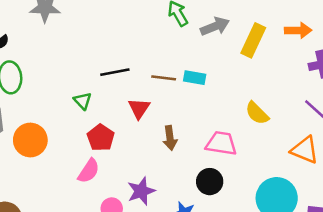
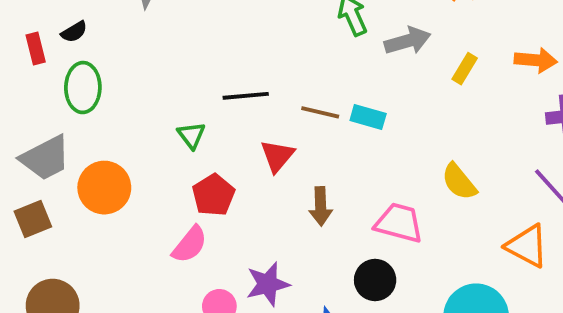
yellow rectangle: (253, 40) -> (465, 69), size x0.6

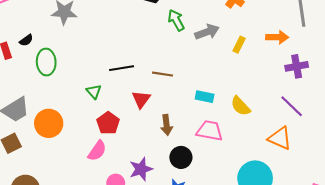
green ellipse: (83, 88) -> (46, 62), moved
cyan rectangle: (368, 117) -> (205, 97), moved
black circle: (375, 280) -> (181, 157), moved

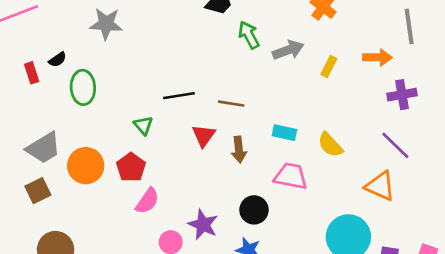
red pentagon: (108, 123) -> (131, 167), moved
brown arrow: (167, 125) -> (239, 150), moved
purple star: (141, 169) -> (203, 225), turned -30

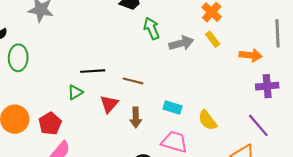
yellow rectangle: (329, 67) -> (213, 39), moved, turned -70
green triangle: (143, 125) -> (75, 92), moved, turned 35

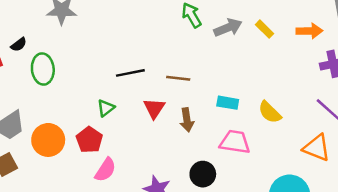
yellow rectangle: (213, 39) -> (264, 29), moved
green triangle: (75, 92) -> (106, 108), moved

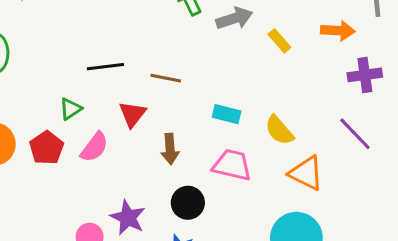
yellow rectangle: (264, 29) -> (279, 41), moved
brown arrow: (187, 120) -> (170, 149), moved
orange triangle: (317, 148) -> (306, 173), moved
pink semicircle: (105, 170) -> (94, 147), moved

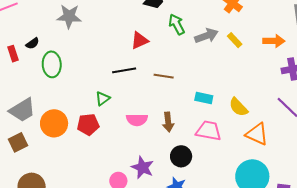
yellow rectangle: (279, 41) -> (235, 40), moved
red triangle: (132, 114) -> (140, 40), moved, turned 30
pink semicircle: (94, 147) -> (137, 120), moved, turned 55
red pentagon: (47, 148) -> (88, 124), turned 30

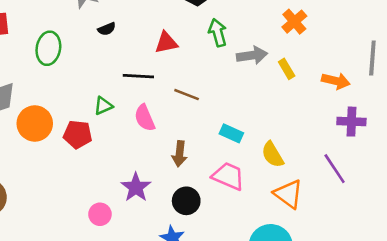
black semicircle: (33, 43) -> (107, 29), moved
pink semicircle: (137, 120) -> (145, 118), moved, turned 55
purple star: (143, 167) -> (136, 187), moved

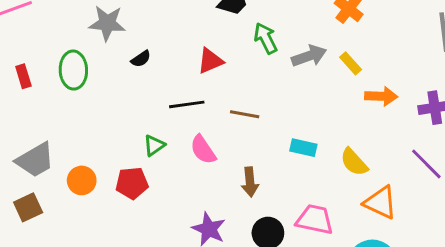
green ellipse: (48, 48) -> (73, 70), moved
orange arrow: (336, 81) -> (381, 96), moved
orange circle: (35, 123) -> (82, 180), size x0.7
pink trapezoid: (228, 176) -> (315, 220), moved

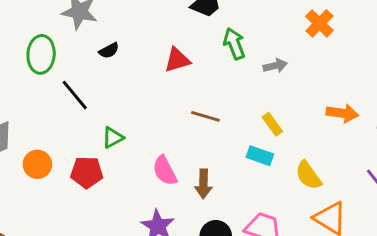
gray arrow: (309, 56) -> (275, 66), size x0.7
yellow rectangle: (351, 63) -> (272, 124), moved
black line: (187, 104) -> (75, 95), moved, turned 52
pink semicircle: (203, 150) -> (165, 171), moved

